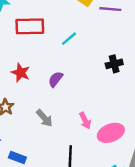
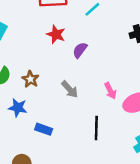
red star: (21, 73) -> (56, 34), moved

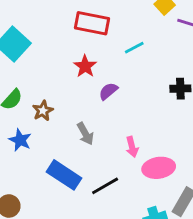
black line: (96, 128) -> (105, 186), turned 45
blue rectangle: (44, 129) -> (64, 175), moved, size x1.6

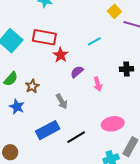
red rectangle: (92, 23) -> (44, 37), moved
pink arrow: (132, 147) -> (98, 84), moved
blue rectangle: (64, 175) -> (48, 130), turned -60

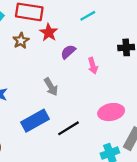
brown star: (32, 86) -> (21, 41), moved

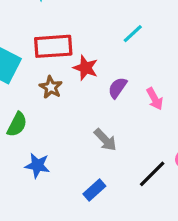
blue rectangle: (35, 121) -> (94, 190), size x0.6
black line: (69, 128) -> (152, 174), moved

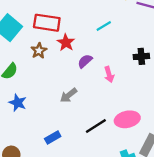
gray arrow: (105, 140) -> (69, 95), turned 84
blue rectangle: (94, 190) -> (53, 137), moved

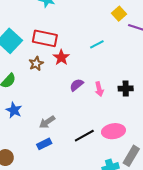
black cross: (141, 56) -> (126, 88), moved
purple semicircle: (85, 61) -> (77, 85), moved
gray arrow: (69, 95) -> (47, 122), moved

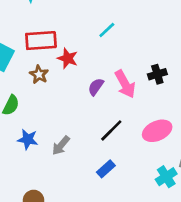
pink arrow: (99, 89) -> (125, 84), size x1.5
gray arrow: (47, 122) -> (61, 145), moved
black line: (84, 136) -> (111, 130), moved
blue rectangle: (44, 144) -> (106, 169), moved

